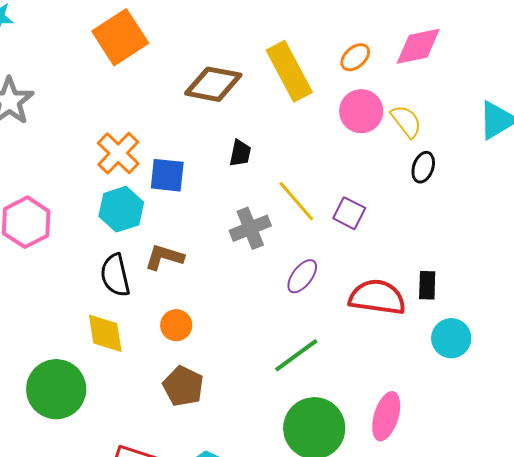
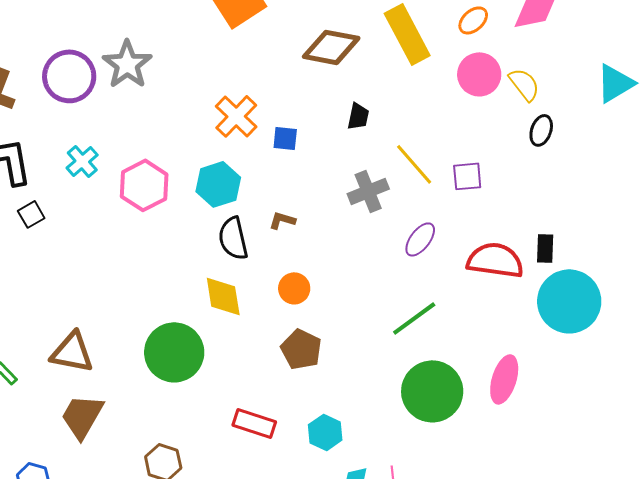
blue square: (167, 175) -> (285, 138), size x0.7
cyan hexagon: (121, 209) -> (218, 184), moved
purple square: (349, 213) -> (467, 176), turned -32
brown L-shape: (164, 257) -> (282, 220), size x0.7
cyan circle: (451, 338) -> (569, 301), size x1.6

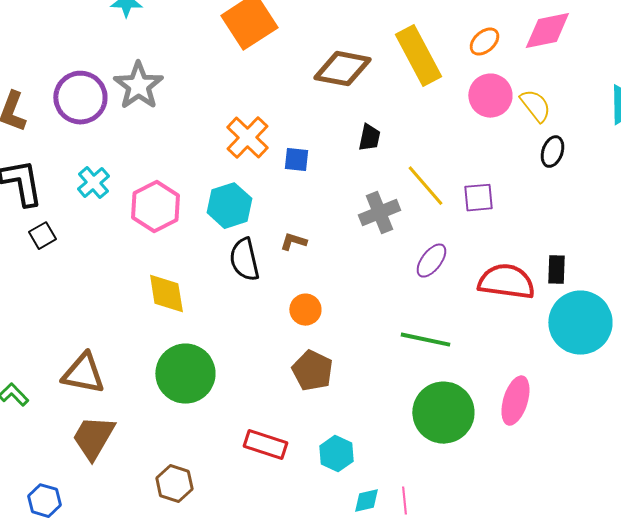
yellow diamond: (223, 296) -> (166, 294), moved
green line: (414, 318) -> (425, 340), turned 48

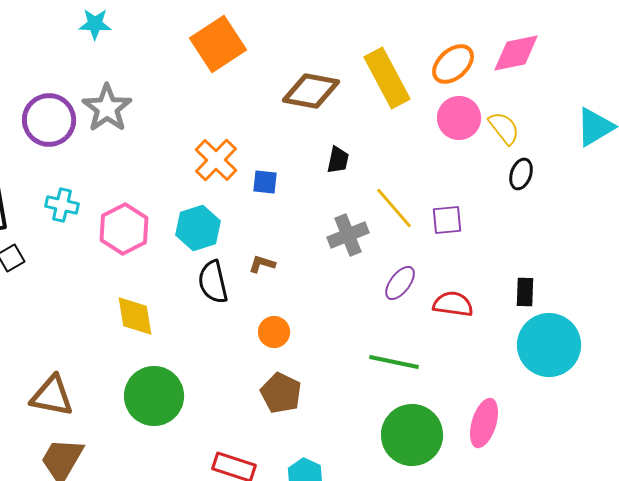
orange ellipse: (484, 42) -> (453, 64), size x1.4
cyan cross: (93, 183) -> (62, 205), turned -36
red semicircle: (506, 282) -> (453, 304), moved, size x0.7

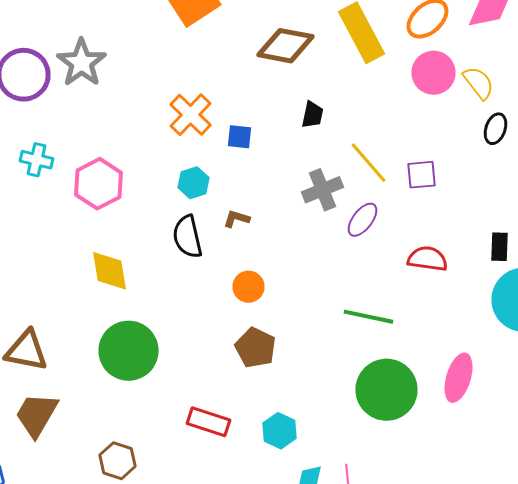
cyan hexagon: (198, 228) -> (194, 183), moved, size x0.7
purple ellipse: (400, 283) -> (362, 220), moved

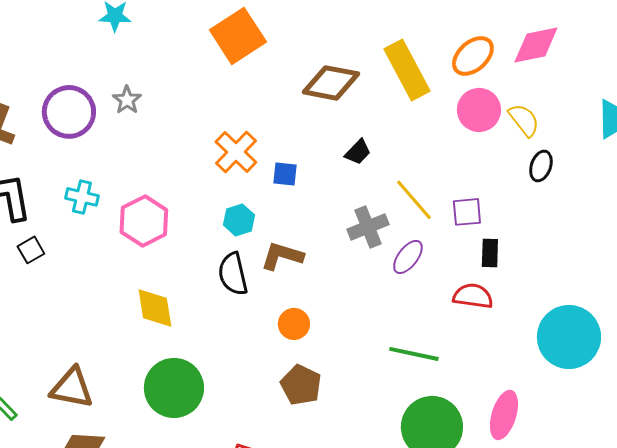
gray star: (82, 63) -> (127, 100), size x0.6
black trapezoid: (312, 115) -> (358, 152), turned 32
brown L-shape: (236, 219) -> (282, 256), size x1.6
black rectangle: (500, 247) -> (490, 253), moved

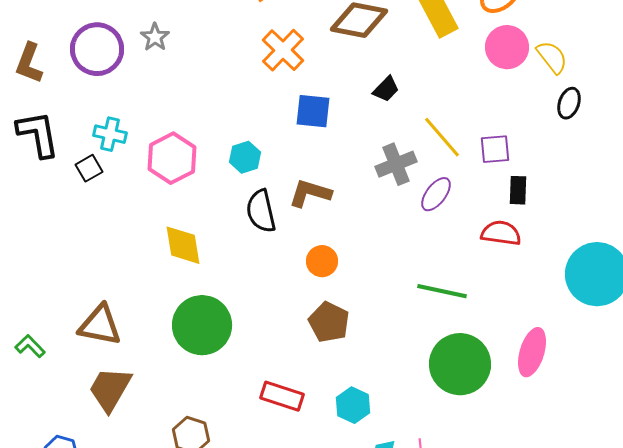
orange cross: (236, 152) -> (283, 50), moved
blue square: (285, 174) -> (313, 111), size x1.4
cyan hexagon: (239, 220) -> (245, 157), moved
black square: (31, 250) -> (89, 168), moved

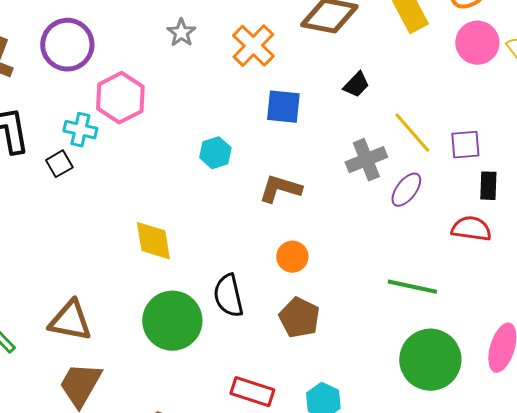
gray star: (155, 37) -> (181, 33), moved
pink hexagon: (172, 158) -> (120, 98), moved
black semicircle: (261, 211) -> (228, 296), moved

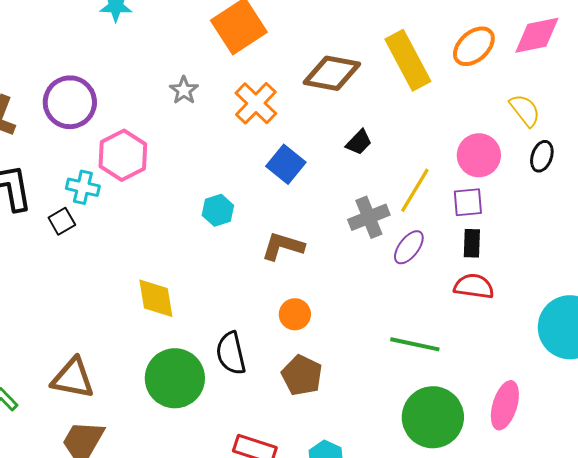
pink circle: (477, 43) -> (479, 155), moved
blue square: (283, 107) -> (286, 164), turned 33
yellow line: (412, 133) -> (415, 190), turned 72
black rectangle: (488, 186) -> (472, 243), moved

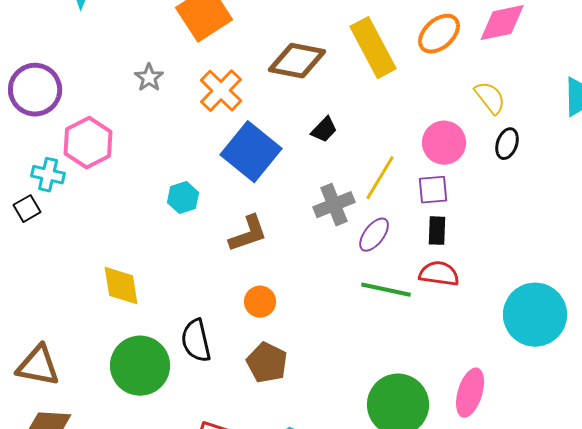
blue square: (286, 164) -> (251, 152), size x1.5
brown L-shape: (283, 246) -> (248, 234), turned 144
green line: (415, 344) -> (386, 290), moved

